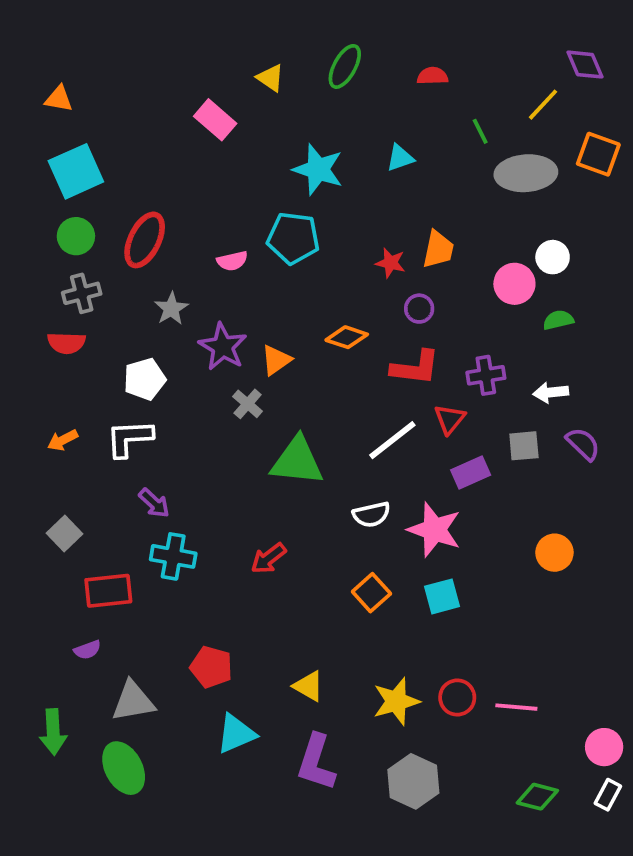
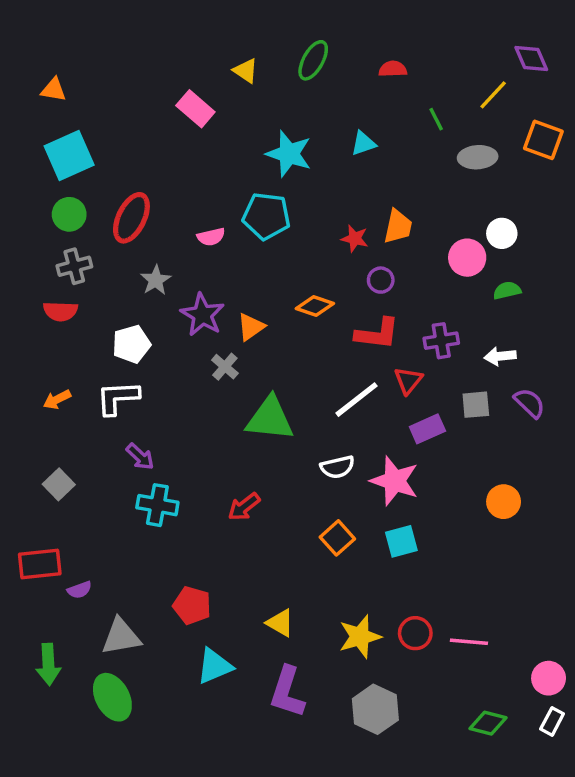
gray ellipse: (526, 173) -> (478, 157), size x0.7
red rectangle: (108, 591) -> (40, 564), moved

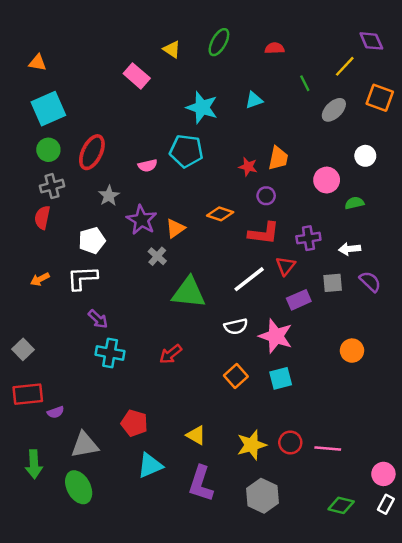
gray ellipse: (478, 157) -> (334, 110), turned -40
white circle: (502, 233) -> (365, 156), moved
red semicircle: (60, 311) -> (42, 218), turned 100
gray square: (59, 484) -> (23, 349), moved

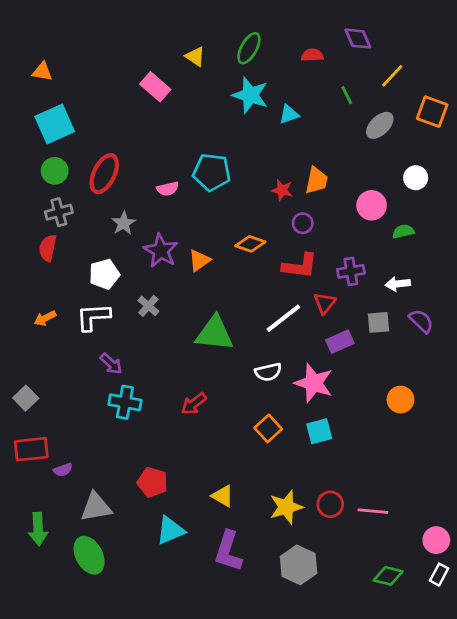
purple diamond: (371, 41) -> (358, 39), moved
cyan star: (202, 107) -> (250, 95), moved
gray cross: (157, 256) -> (148, 306), moved

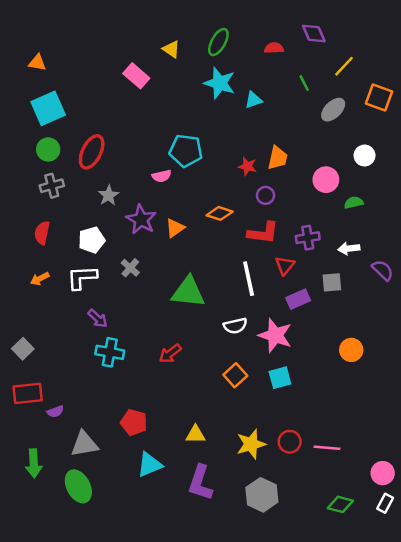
pink semicircle: (168, 189) -> (162, 176), moved
red semicircle: (48, 248) -> (42, 233), moved
white line: (283, 318) -> (249, 279), turned -64
purple semicircle: (421, 321) -> (383, 270), moved
yellow triangle: (223, 496) -> (195, 434), turned -30

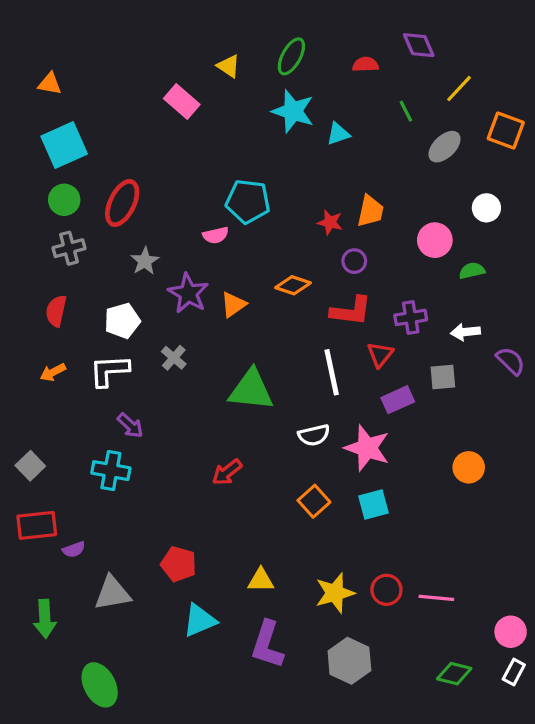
cyan cross: (110, 352) -> (111, 471), moved
green ellipse: (78, 486) -> (100, 685), moved

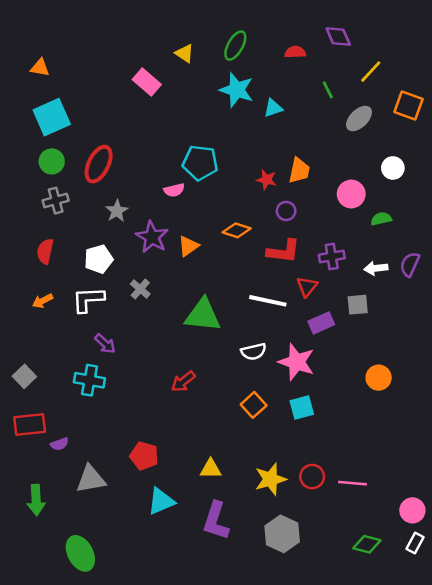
purple semicircle: (511, 361) -> (410, 264), moved, turned -110
white line: (332, 372) -> (268, 301), turned -66

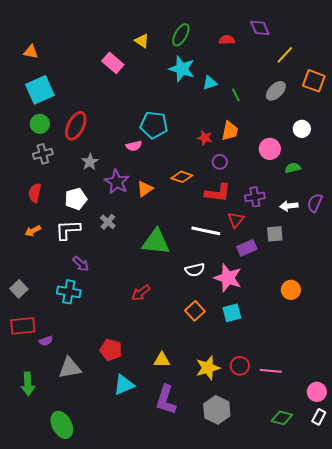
green line: (328, 90) -> (236, 95), moved

